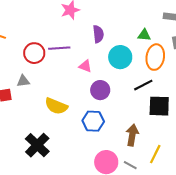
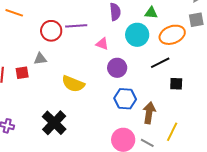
green triangle: (144, 35) -> (151, 13), moved
orange ellipse: (155, 57) -> (172, 35), turned 60
black square: (159, 106) -> (176, 84), size x0.6
blue hexagon: (93, 121) -> (125, 99), moved

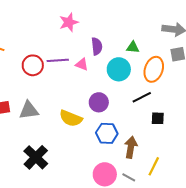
orange ellipse: (172, 35) -> (154, 69), turned -50
pink triangle: (102, 44) -> (82, 64), moved
gray triangle: (40, 59) -> (29, 110), moved, size x1.5
yellow semicircle: (73, 84) -> (71, 118), moved

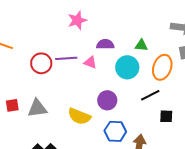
purple semicircle: (97, 46) -> (105, 44), turned -84

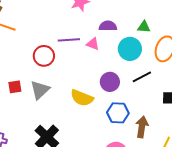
red circle: (41, 63) -> (44, 56), moved
black line: (150, 95) -> (142, 77), moved
gray triangle: (37, 108) -> (40, 90), turned -35

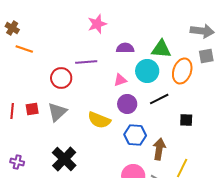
green triangle: (144, 27) -> (161, 49), size x1.5
pink triangle: (93, 44) -> (120, 80), moved, turned -40

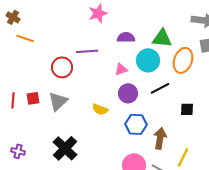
yellow semicircle: (99, 120) -> (100, 109), size x0.7

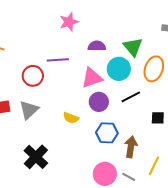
green triangle: (162, 38) -> (133, 47), turned 45
pink triangle: (121, 69) -> (92, 78), size x1.6

